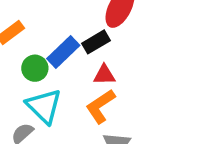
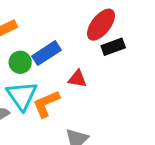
black rectangle: (96, 42) -> (113, 47), moved
orange L-shape: (100, 106) -> (46, 104), moved

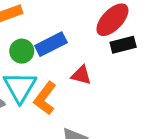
orange L-shape: (46, 104) -> (45, 98), turned -36

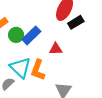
green circle: (22, 51) -> (16, 35), moved

